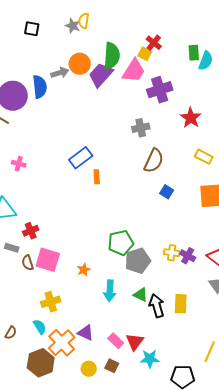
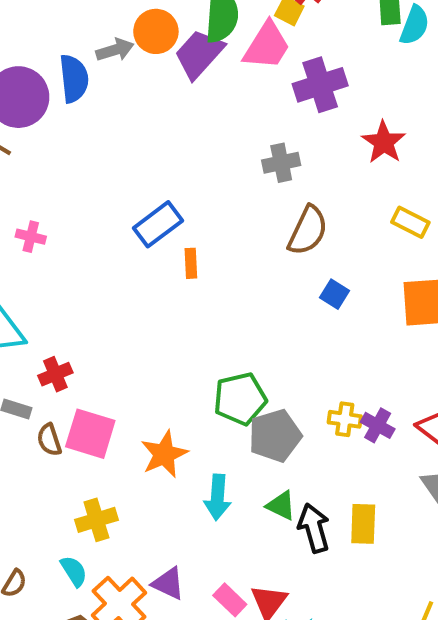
orange star: (84, 270) -> (164, 454), size x1.6

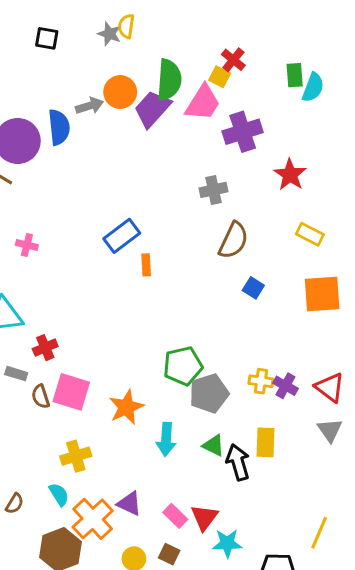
yellow rectangle: (363, 524) -> (266, 442), moved

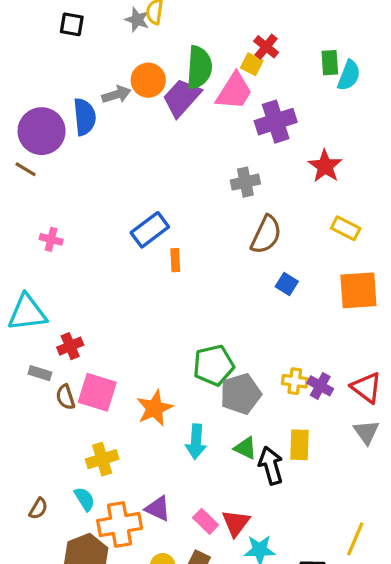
orange cross: (93, 519) -> (120, 524), turned 33

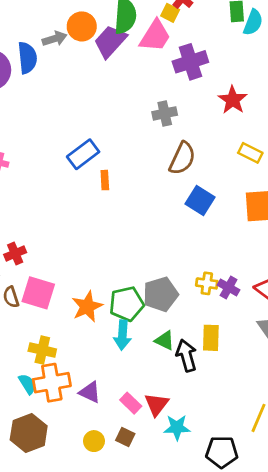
blue square: (287, 284) -> (200, 200), size x1.5
green pentagon: (214, 365) -> (127, 304), moved
yellow cross: (102, 459) -> (42, 350), turned 30
orange cross: (120, 524) -> (52, 383), moved

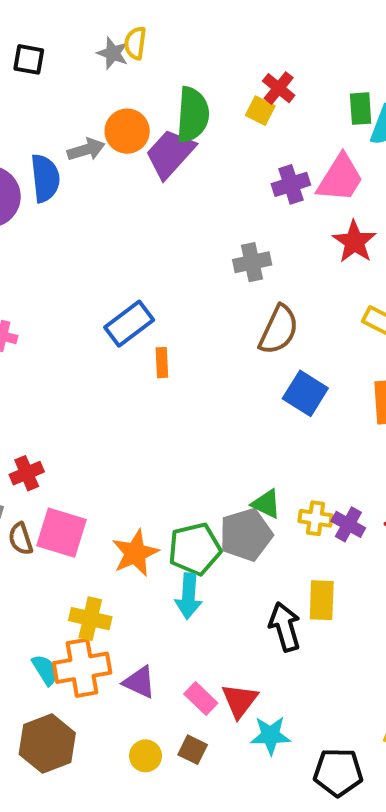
pink trapezoid: (155, 36) -> (340, 178), moved
purple cross: (190, 62) -> (291, 184), size x0.7
green triangle: (165, 340) -> (266, 504), moved
yellow cross: (42, 350) -> (90, 619), moved

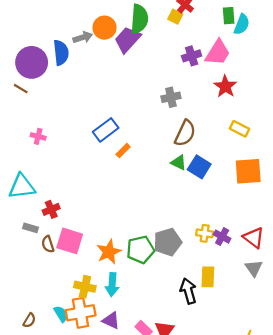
orange rectangle: (162, 363) -> (123, 151), turned 48
green triangle: (266, 504) -> (179, 163), moved
cyan arrow: (189, 596) -> (112, 284), moved

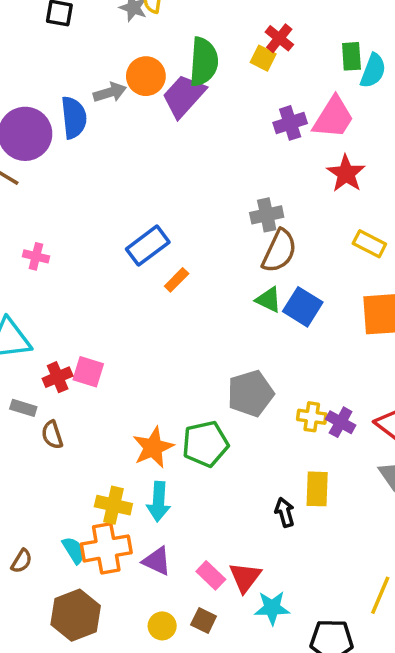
gray cross: (171, 97) -> (267, 215), moved
pink square: (70, 241) -> (88, 372), moved, size x0.7
gray pentagon: (168, 242) -> (250, 393), moved
black arrow: (188, 291) -> (285, 512), size x0.7

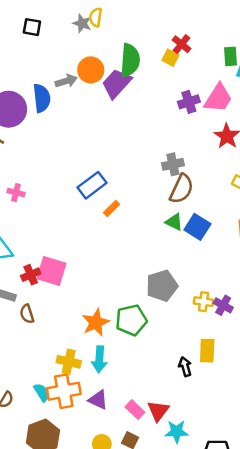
pink square: (88, 372) -> (52, 271), size x1.4

